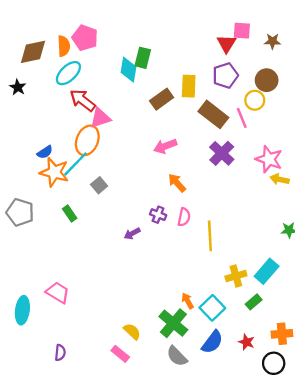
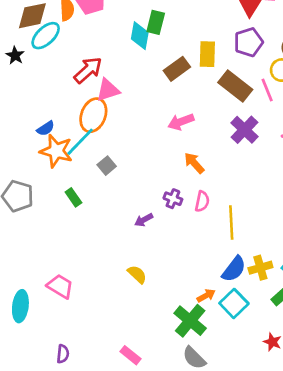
cyan ellipse: (68, 73) -> (46, 36), moved
red arrow: (83, 100) -> (88, 70), turned 100
orange arrow: (188, 301) -> (206, 296), turned 91
yellow semicircle: (132, 331) -> (137, 274), moved
blue semicircle: (212, 342) -> (234, 269), moved

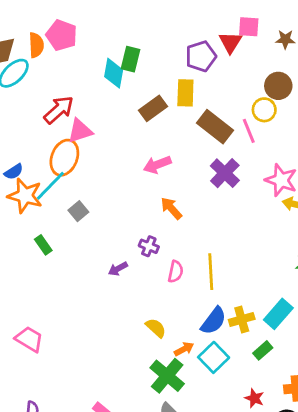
purple pentagon: (249, 42) -> (201, 56), moved
pink semicircle: (202, 201) -> (176, 272), moved
yellow semicircle: (137, 274) -> (156, 328), moved

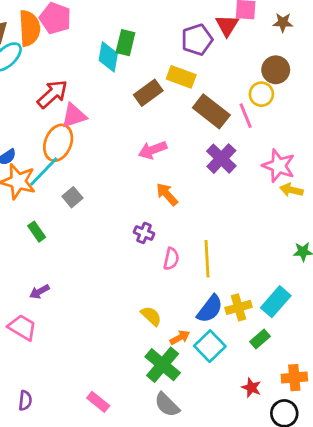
orange semicircle: (36, 45) -> (29, 28), size x1.4
yellow rectangle: (185, 93) -> (181, 77), turned -72
purple arrow: (118, 269) -> (39, 292), moved

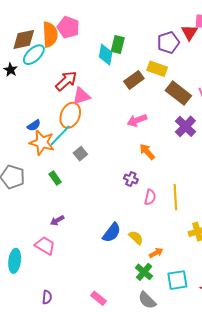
blue semicircle: (210, 309) -> (112, 233), moved
cyan square: (210, 346) -> (177, 280), moved, turned 35
green cross: (163, 365) -> (144, 272), size x0.7

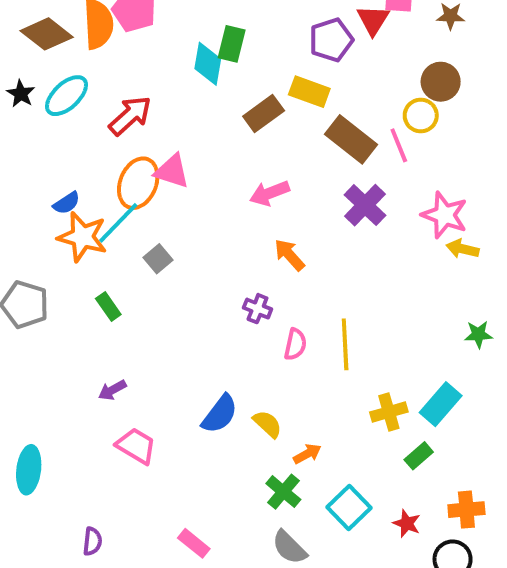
brown diamond: (24, 39) -> (47, 34), turned 50
cyan ellipse: (34, 55) -> (67, 96), moved
pink triangle: (81, 96) -> (172, 171), moved, turned 36
pink trapezoid: (45, 246) -> (136, 446), moved
cyan square: (177, 280) -> (349, 508), turned -35

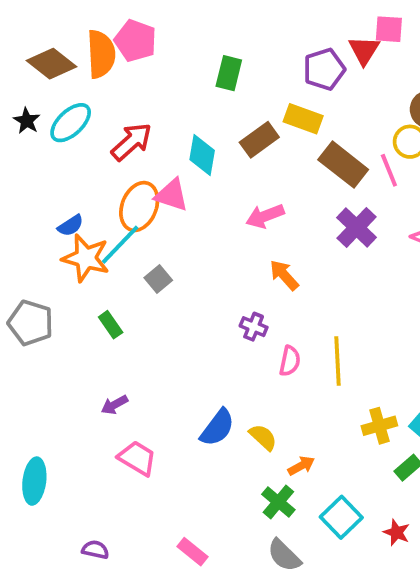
cyan diamond: (208, 64) -> (202, 155), moved
purple semicircle: (92, 541) -> (95, 550), turned -84

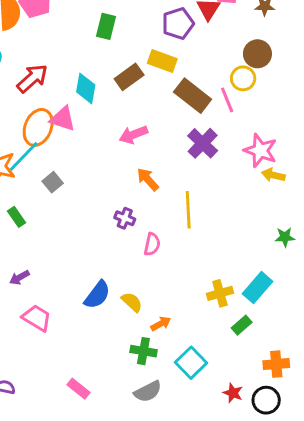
yellow line: (337, 361) -> (188, 210), moved
green cross: (278, 502) -> (143, 351), turned -30
red star: (397, 532) -> (233, 393), moved
gray semicircle: (284, 555) -> (148, 391), turned -72

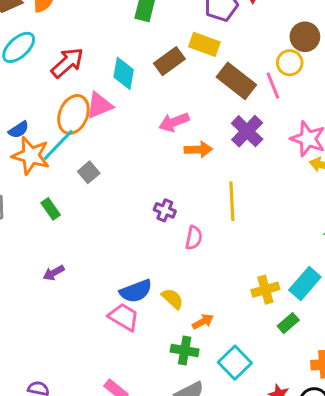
pink triangle: (63, 119) -> (99, 105), turned -40
orange arrow: (148, 179) -> (198, 149), moved, turned 130
blue semicircle: (97, 295) -> (136, 291), turned 32
pink trapezoid: (37, 318) -> (124, 317), moved

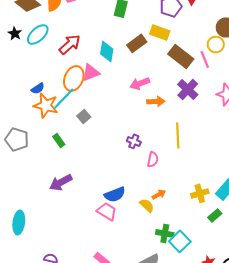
purple arrow: (54, 273) -> (61, 182), size x1.6
yellow semicircle: (172, 299) -> (147, 205), moved
orange arrow: (203, 322) -> (159, 194), moved
green cross: (185, 351) -> (165, 233), moved

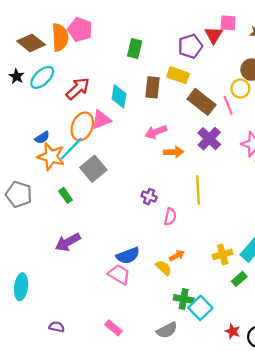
brown rectangle: (137, 43) -> (152, 87), turned -48
gray square: (84, 116) -> (93, 169), size x1.6

